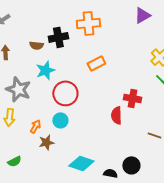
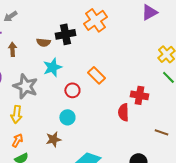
orange cross: (88, 23) -> (95, 20), turned -30
orange rectangle: (96, 63) -> (96, 75), moved, turned 72
red circle: (65, 93) -> (72, 90), size x0.6
orange arrow: (35, 126) -> (17, 140), moved

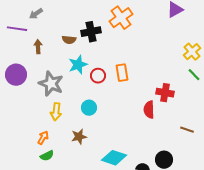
orange rectangle: (96, 75) -> (122, 73), turned 36
red circle: (72, 90) -> (98, 76), moved
yellow arrow: (16, 114) -> (56, 112), moved
cyan circle: (67, 117) -> (89, 108), moved

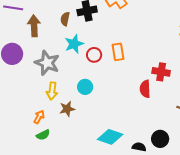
brown semicircle: (69, 40) -> (65, 19), turned 96
brown arrow: (38, 47) -> (34, 26), size x1.5
brown star: (79, 137) -> (67, 109), moved

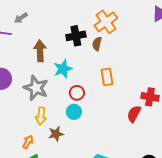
brown semicircle: (65, 19) -> (97, 44), moved
brown arrow: (34, 26) -> (40, 51), moved
red circle: (94, 55) -> (77, 93), moved
red semicircle: (145, 89) -> (134, 114), turned 30

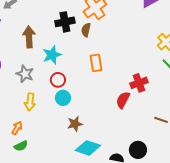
gray star: (36, 88) -> (25, 74), size x0.7
red circle: (77, 93) -> (58, 80), moved
red cross: (150, 97) -> (139, 83), turned -30
brown star: (56, 134) -> (75, 124), moved

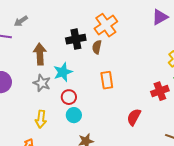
gray star: (25, 74) -> (42, 83), moved
red cross: (139, 83) -> (160, 91), moved

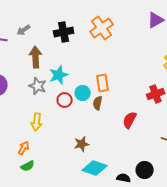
gray arrow: (21, 21) -> (24, 30), moved
black cross: (76, 39) -> (64, 32), moved
brown semicircle: (97, 47) -> (98, 103), moved
cyan circle: (74, 115) -> (83, 93), moved

